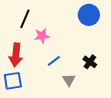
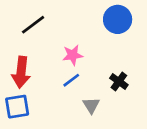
black line: (25, 19) -> (33, 25), turned 30
pink star: (42, 36) -> (73, 55), moved

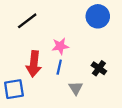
red arrow: (21, 72) -> (34, 64), moved
blue line: (71, 80) -> (59, 67), turned -40

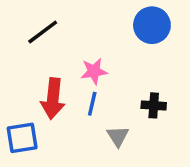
black cross: (99, 68) -> (154, 105), turned -32

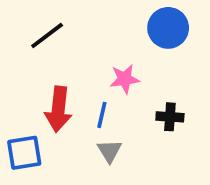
pink star: (94, 71) -> (125, 79), moved
gray triangle: (118, 136) -> (109, 151), moved

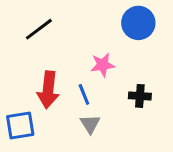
blue line: (102, 115) -> (84, 94), turned -35

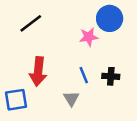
pink star: (103, 65) -> (89, 37), moved
blue line: (84, 94) -> (84, 75), moved

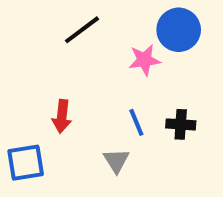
black line: (31, 23) -> (82, 30), moved
red arrow: (38, 71) -> (62, 116), size x0.7

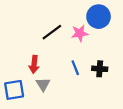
black line: (82, 30) -> (52, 32), moved
gray triangle: (116, 161) -> (43, 84), moved

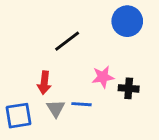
pink star: (80, 33) -> (103, 77), moved
blue line: (75, 68) -> (81, 104), moved, turned -64

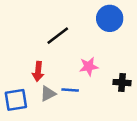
black cross: (129, 88) -> (122, 83), moved
gray triangle: (56, 108) -> (48, 94), turned 35

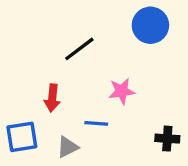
black cross: (122, 83) -> (167, 139), moved
gray triangle: (48, 94) -> (68, 147), moved

